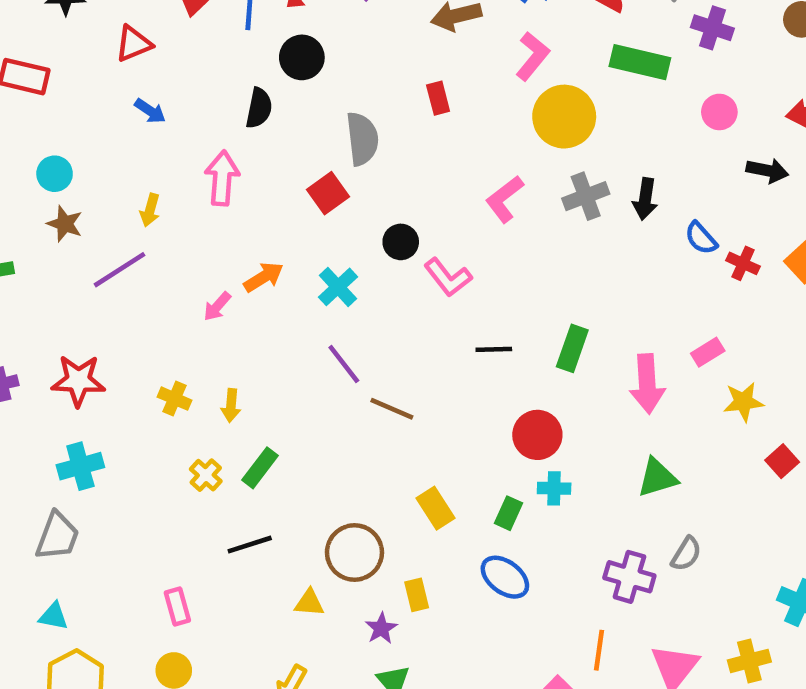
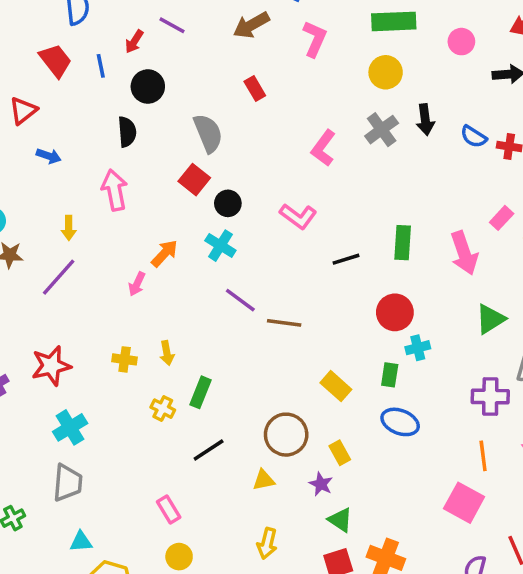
yellow circle: (564, 117) -> (386, 72), moved, size x0.7
black circle: (401, 242) -> (228, 203), moved

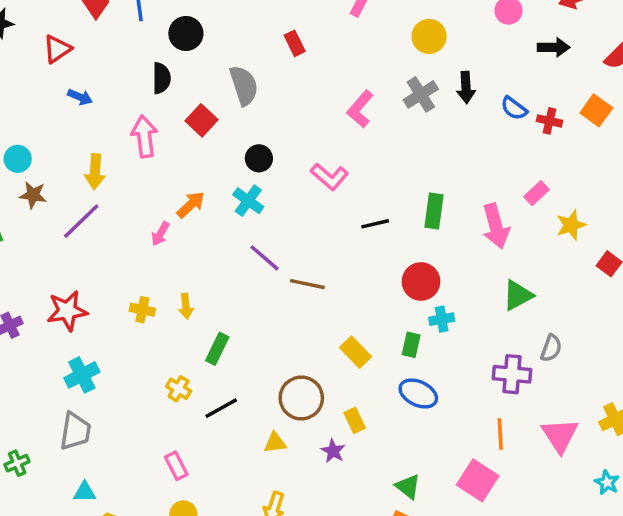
red square: (194, 180) -> (201, 120), moved
yellow arrow: (69, 228) -> (95, 172), size x1.4
yellow cross: (163, 409) -> (179, 389), moved
green triangle: (340, 520) -> (408, 487), moved

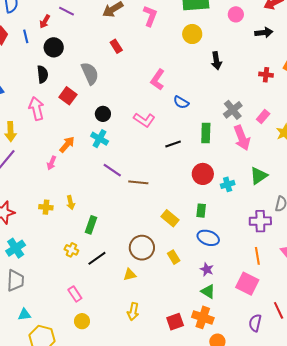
gray cross: (421, 94) -> (233, 110), moved
blue semicircle: (514, 108) -> (181, 102), moved
cyan cross: (442, 319) -> (228, 184), moved
purple star: (333, 451) -> (207, 269), moved

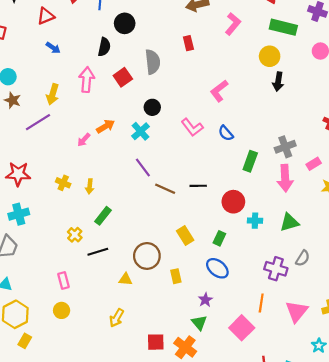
black arrow: (216, 61) -> (278, 82), moved
blue semicircle: (181, 102) -> (226, 133), moved
black line: (173, 144) -> (198, 186), moved

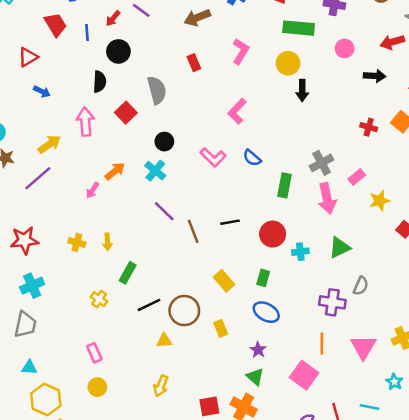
pink L-shape: (233, 24) -> (241, 51), moved
yellow arrow: (53, 94) -> (49, 144), turned -132
brown line: (165, 189) -> (193, 231), turned 54
black line: (98, 252) -> (149, 305), moved

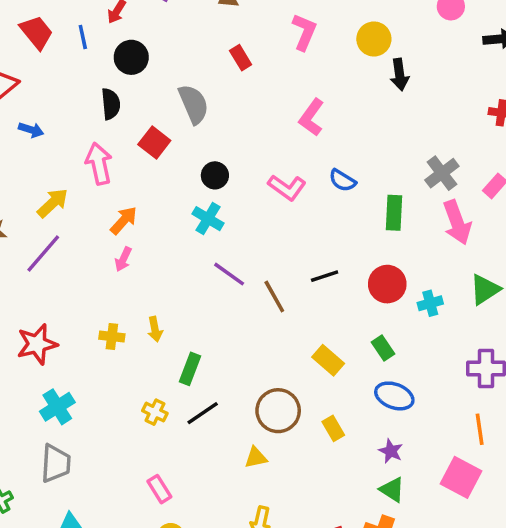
orange arrow: (115, 171) -> (124, 220), moved
green rectangle: (263, 278) -> (383, 348), turned -42
black line: (149, 305) -> (203, 413), moved

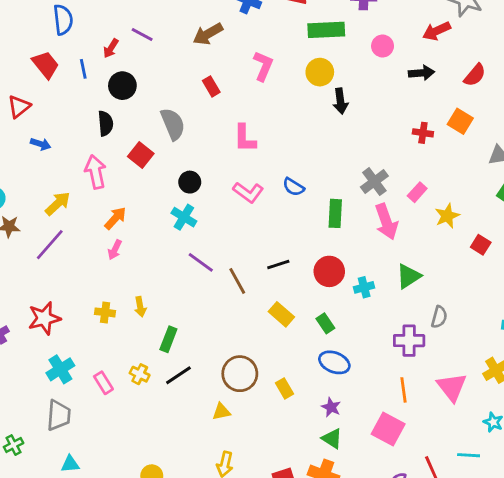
pink L-shape: (312, 117) -> (245, 138), moved, turned -36
yellow rectangle: (328, 360) -> (281, 314), moved
pink rectangle: (159, 489) -> (103, 383), moved

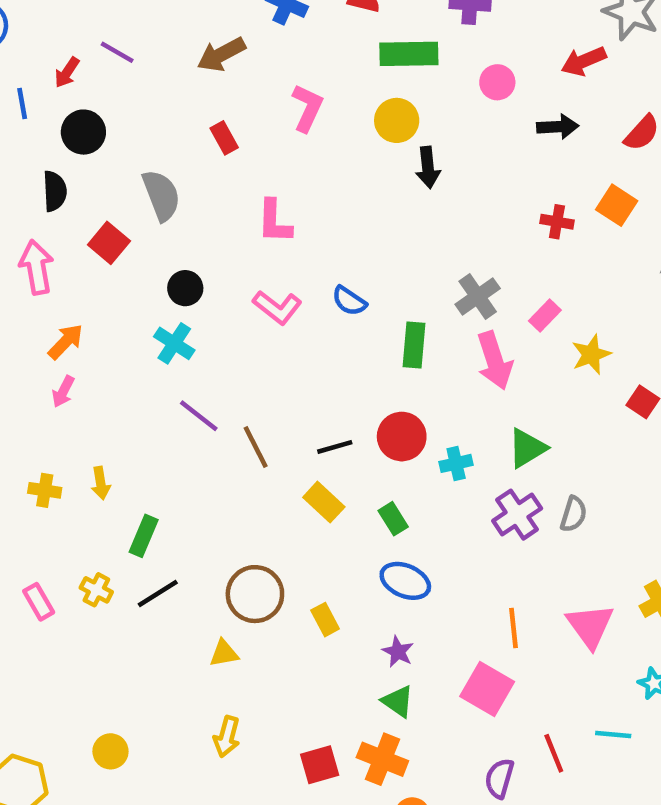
black line: (278, 265) -> (335, 447), moved
purple cross: (409, 341) -> (517, 515), moved, turned -36

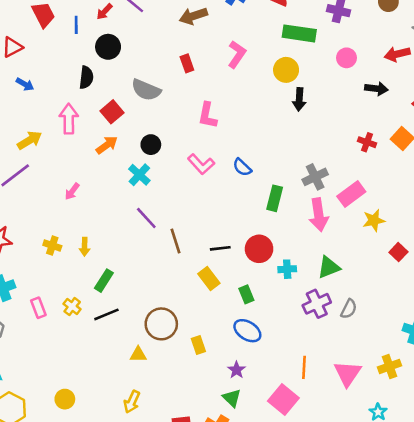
gray semicircle: (161, 195) -> (146, 90), turned 124
pink rectangle: (545, 315) -> (351, 194), size x1.5
orange arrow: (66, 342) -> (107, 145), moved

